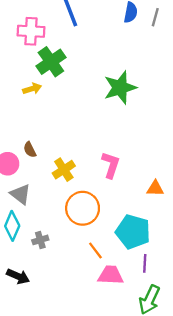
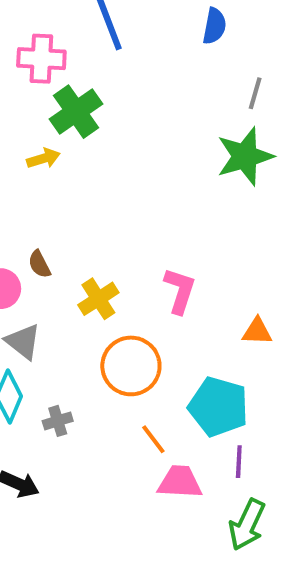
gray line: (155, 17) -> (255, 93), moved
green star: (120, 88) -> (245, 156), moved

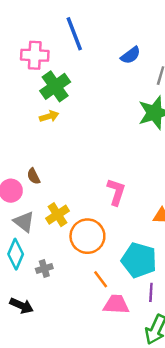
blue semicircle: (214, 26) -> (131, 55), moved, turned 42
yellow arrow: (43, 158) -> (49, 116), moved
yellow cross: (98, 299) -> (57, 215), moved

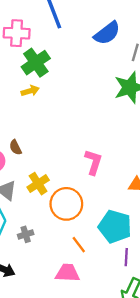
blue semicircle: (131, 55) -> (107, 33), size x1.4
pink trapezoid: (116, 304) -> (67, 273), moved

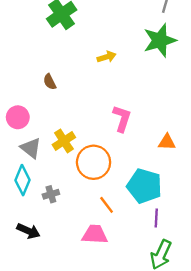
yellow arrow: (30, 91) -> (107, 57), moved
brown semicircle: (15, 147) -> (50, 82), moved

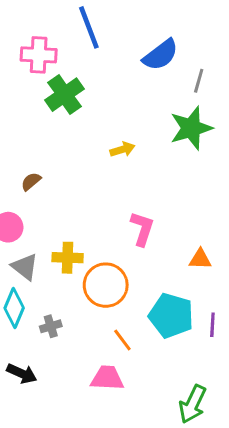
brown semicircle: (50, 82) -> (31, 181), moved, turned 77
yellow cross: (64, 141) -> (68, 258), turned 35
purple line: (156, 218) -> (212, 325), moved

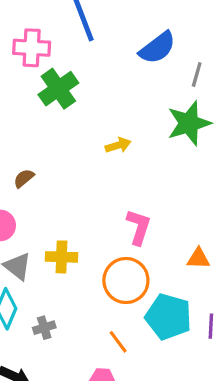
orange circle: (106, 285) -> (126, 280), moved

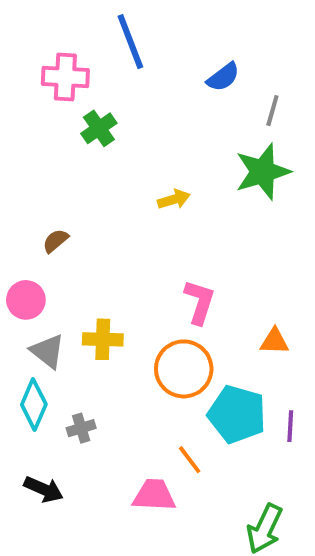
blue semicircle: (157, 48) -> (223, 77), size x0.7
green cross: (58, 89) -> (99, 128), size x0.7
orange line: (118, 342) -> (190, 460), moved

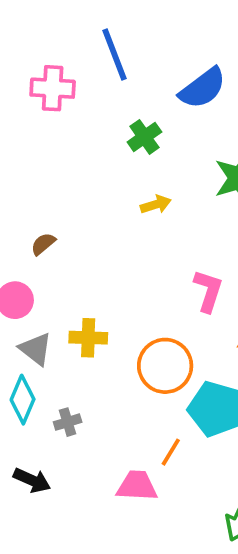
blue semicircle: (223, 77) -> (203, 88), size x1.5
green cross: (99, 128) -> (144, 137), moved
pink L-shape: (199, 302) -> (208, 291), moved
orange line: (190, 460) -> (171, 452), turned 68

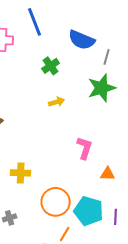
blue semicircle: (203, 88) -> (82, 40), turned 60
orange circle: (165, 366) -> (56, 202), moved

